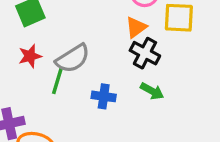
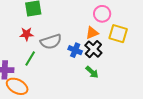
green line: (57, 81) -> (30, 59), moved
blue cross: (104, 96) -> (75, 50), moved

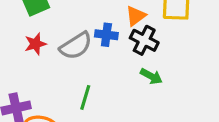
blue cross: (75, 50) -> (106, 35), moved
green line: (30, 59) -> (85, 97), moved

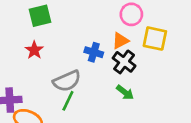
red star: (35, 44) -> (34, 50), turned -30
gray semicircle: (76, 46) -> (67, 81), moved

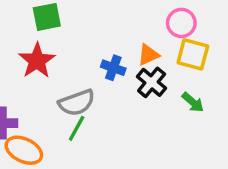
pink circle: (131, 14) -> (181, 23), moved
red star: (34, 50) -> (37, 61), size x1.5
green arrow: (125, 92) -> (193, 102), moved

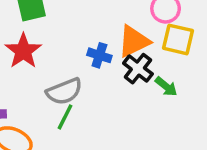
orange triangle: (148, 55) -> (134, 41), size x1.5
green arrow: (193, 102) -> (166, 87), moved

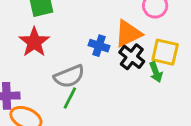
yellow square: (178, 39) -> (165, 52), moved
green arrow: (166, 87) -> (156, 72), turned 30

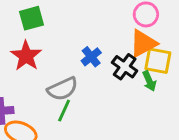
orange triangle: (128, 34) -> (143, 43), moved
blue cross: (99, 46) -> (91, 57), turned 36

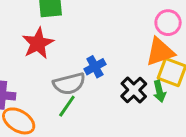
blue cross: (91, 57) -> (95, 67), moved
black cross: (125, 67) -> (134, 90), moved

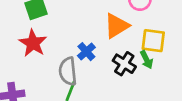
orange triangle: (160, 52) -> (117, 26), moved
gray semicircle: (69, 84) -> (68, 71), turned 112

